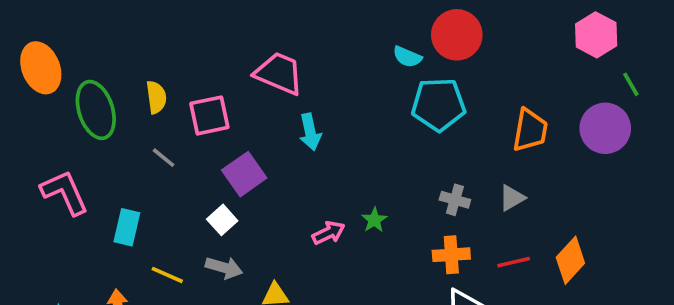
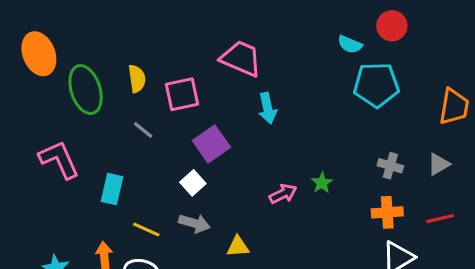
red circle: (457, 35) -> (392, 26), size x0.7

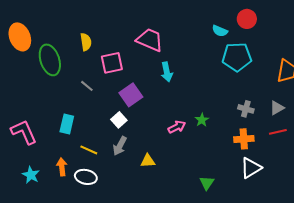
yellow semicircle: (137, 79) -> (86, 42), moved
pink L-shape: (59, 160) -> (24, 132), moved
red line: (440, 219) -> (278, 132), moved
gray arrow: (194, 223) -> (120, 146), turned 102

